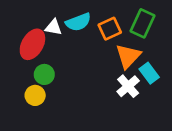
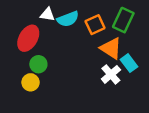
white triangle: (53, 27) -> (47, 14), moved
orange triangle: (128, 56) -> (111, 48), turned -40

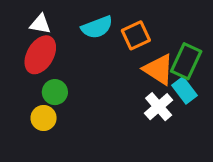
white triangle: (47, 14) -> (40, 24), moved
green rectangle: (123, 20) -> (186, 61), moved

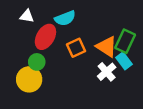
orange square: (136, 35) -> (76, 48), moved
red ellipse: (40, 55) -> (45, 37), moved
yellow circle: (44, 118) -> (29, 79), size x1.5

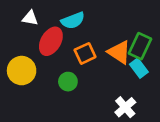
green circle: (37, 62) -> (68, 82), moved
white cross: (107, 72) -> (125, 107), moved
yellow circle: (29, 79) -> (22, 71), moved

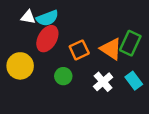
cyan semicircle: (73, 21) -> (47, 18), moved
cyan rectangle: (139, 68) -> (134, 81), moved
white cross: (125, 107) -> (103, 82), moved

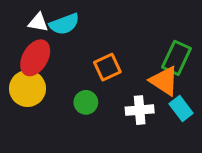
red ellipse: (47, 39) -> (35, 58), moved
orange triangle: (111, 49) -> (164, 81), moved
white cross: (103, 82) -> (140, 110), turned 36

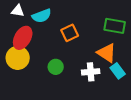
white triangle: (38, 22) -> (18, 11), moved
green rectangle: (176, 58) -> (115, 26), moved, turned 75
orange square: (107, 67) -> (70, 33), moved

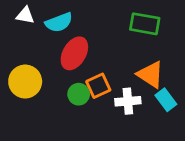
green rectangle: (115, 26) -> (145, 24), moved
orange square: (70, 33) -> (98, 86), moved
red ellipse: (23, 38) -> (74, 53), moved

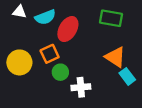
red ellipse: (74, 53) -> (68, 29), moved
orange square: (98, 86) -> (50, 54), moved
white cross: (128, 101) -> (81, 87), moved

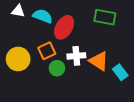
cyan semicircle: (45, 17) -> (43, 16), turned -138
orange triangle: (115, 57) -> (99, 61), moved
white cross: (81, 87) -> (76, 56), moved

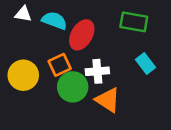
orange triangle: (99, 61) -> (108, 100), moved
green circle: (57, 68) -> (73, 87), size x1.5
cyan rectangle: (120, 72) -> (146, 63), moved

